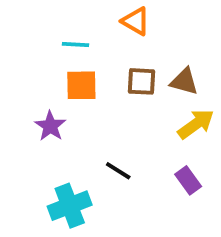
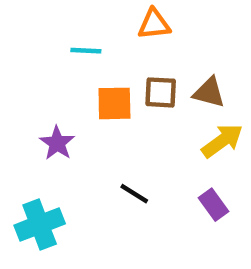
orange triangle: (136, 21) -> (154, 24), turned -36
orange square: (81, 85) -> (114, 103), moved
cyan cross: (70, 206) -> (40, 224), moved

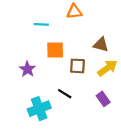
brown square: (161, 92) -> (78, 66), moved
cyan cross: (40, 224) -> (39, 109), moved

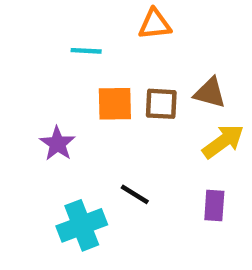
brown square: (78, 66) -> (161, 104), moved
purple rectangle: (103, 99) -> (214, 205), turned 40

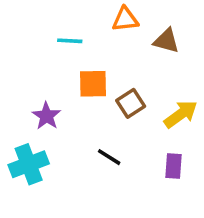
brown triangle: (210, 93) -> (166, 41), moved
brown square: (161, 104) -> (131, 103), moved, turned -36
cyan cross: (82, 225) -> (29, 164), moved

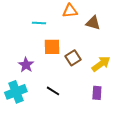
black line: (109, 157) -> (53, 91), moved

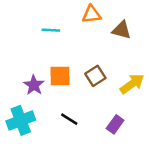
orange square: (52, 47) -> (60, 76), moved
purple rectangle: (97, 93) -> (115, 124), moved, turned 32

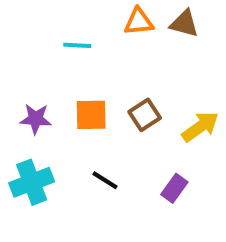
brown triangle: (122, 30) -> (184, 24), moved
purple star: (34, 85) -> (36, 119), moved, turned -30

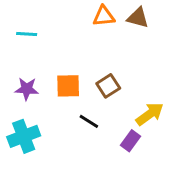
cyan line: (77, 45) -> (27, 34), moved
yellow arrow: (200, 127) -> (150, 114), moved
black line: (105, 180) -> (89, 121), moved

